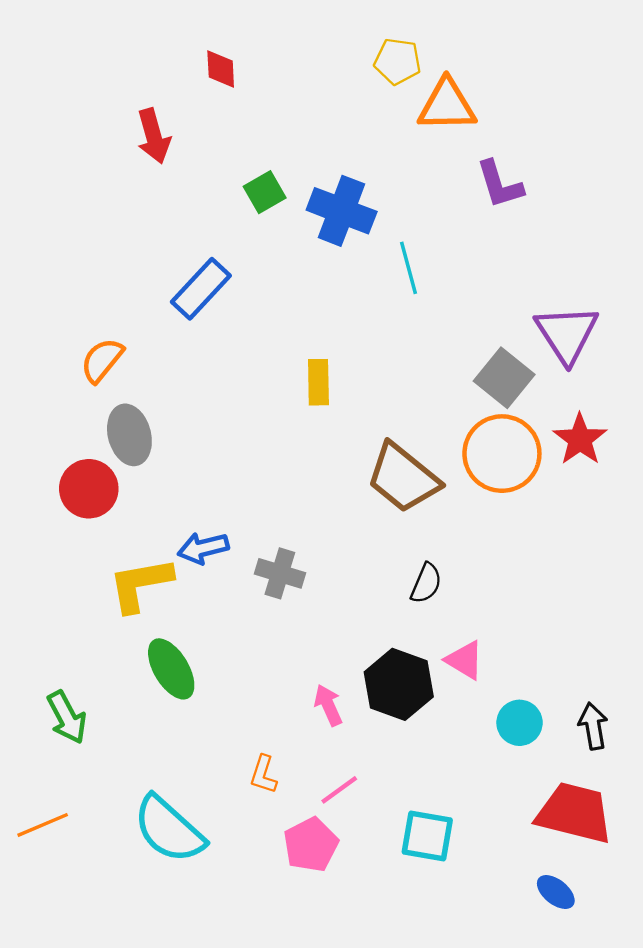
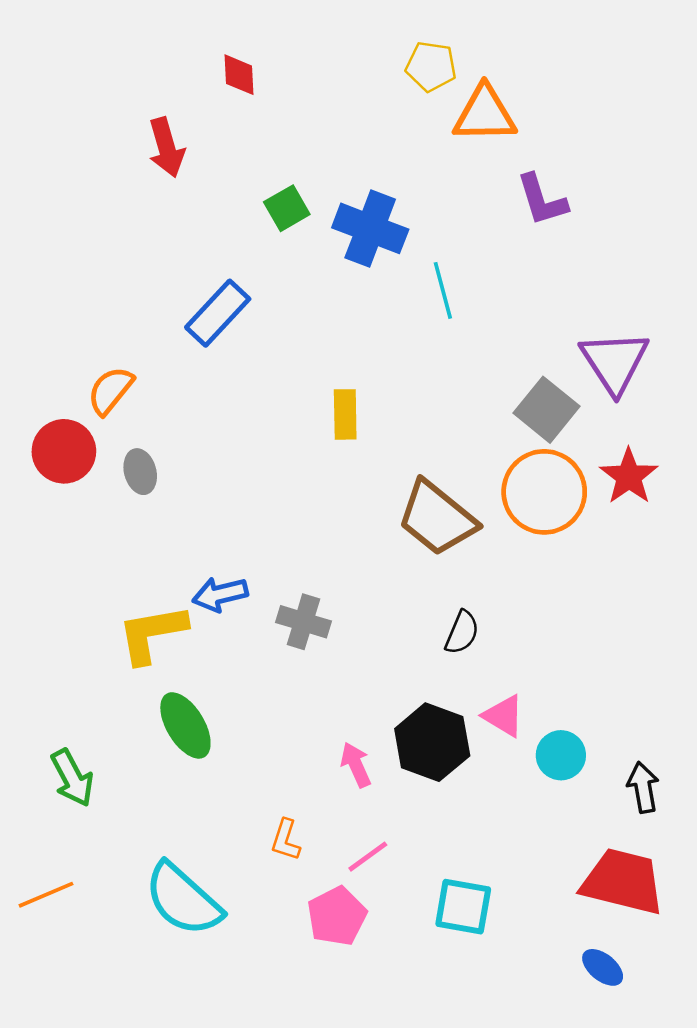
gray ellipse: (129, 435) -> (140, 472), size x0.7
red circle: (89, 489) -> (64, 451), moved
cyan circle: (520, 723) -> (561, 755), moved

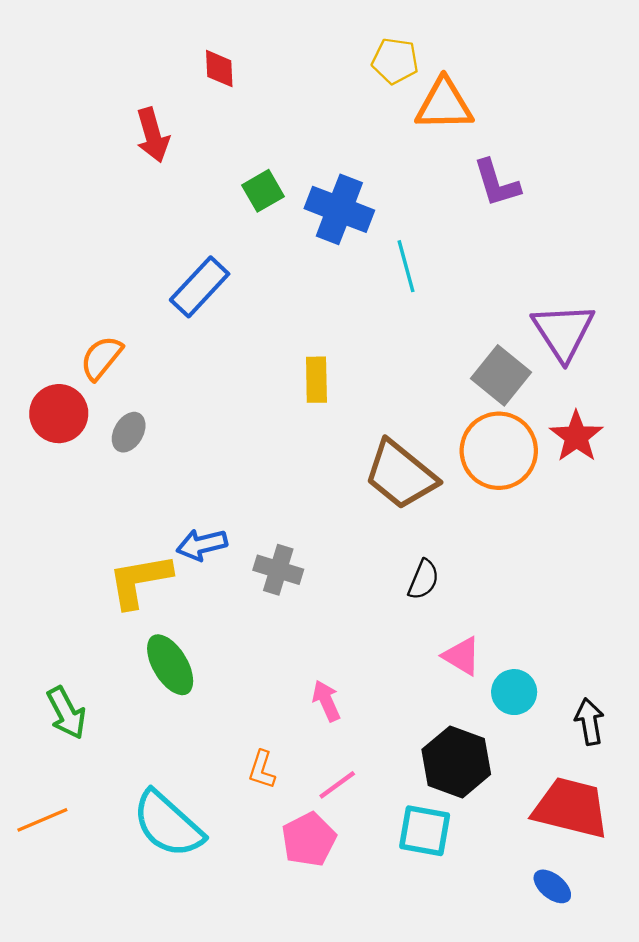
gray ellipse: (140, 472) -> (129, 432), turned 45
black hexagon: (432, 742) -> (456, 762), moved

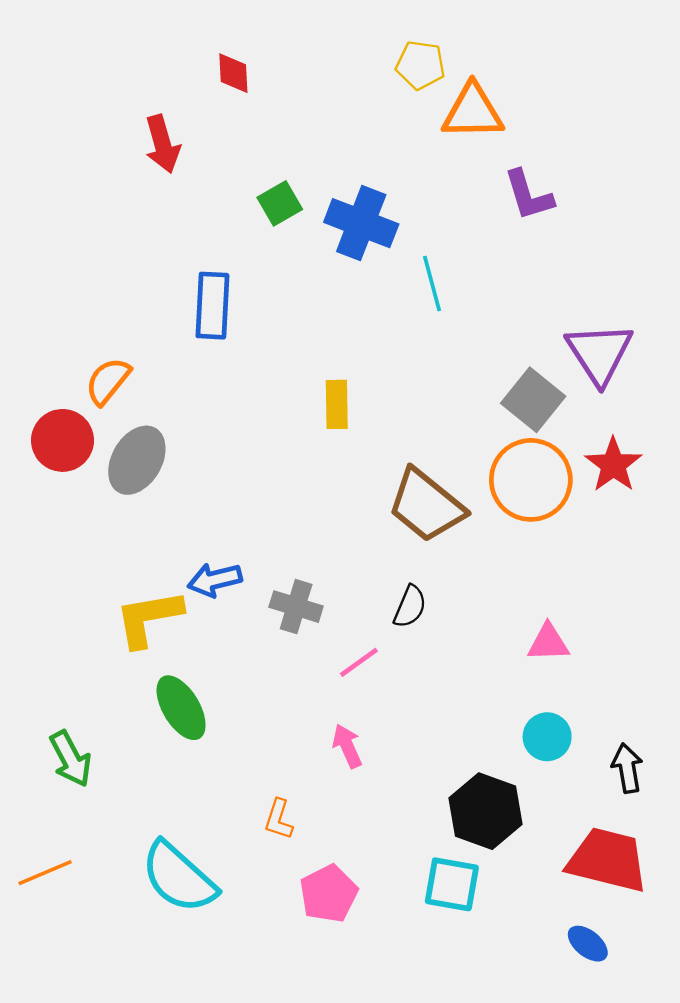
blue rectangle: (200, 287) -> (212, 306), turned -40
gray ellipse: (129, 432) -> (137, 460), size x1.6
black semicircle: (423, 580) -> (410, 607), moved
pink triangle: (462, 656) -> (548, 643), moved, turned -33
pink line: (337, 785) -> (359, 662), moved

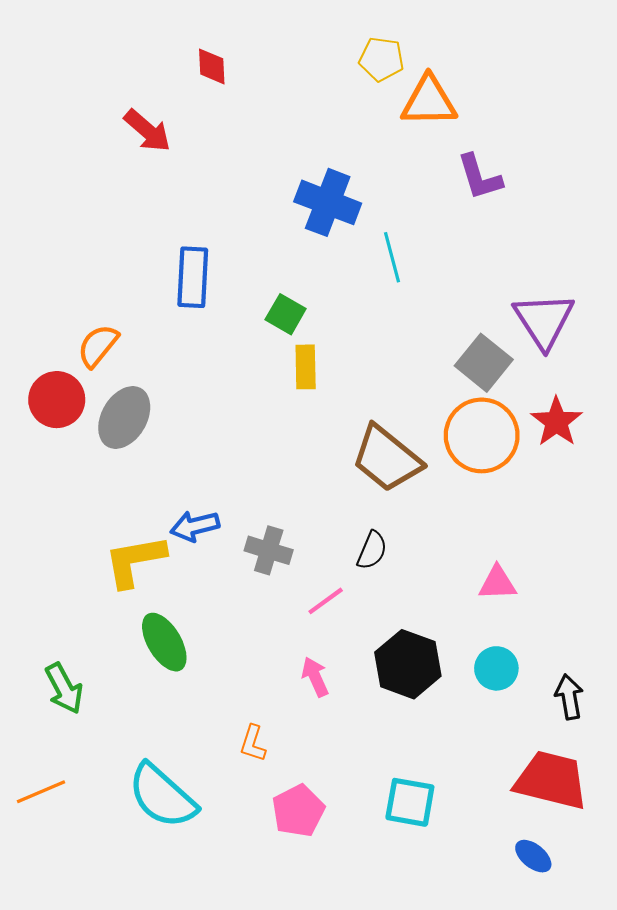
red arrow: (162, 144) -> (147, 131), turned -33
green square: (280, 203) -> (286, 314), moved, turned -30
black hexagon: (486, 811) -> (408, 664), moved

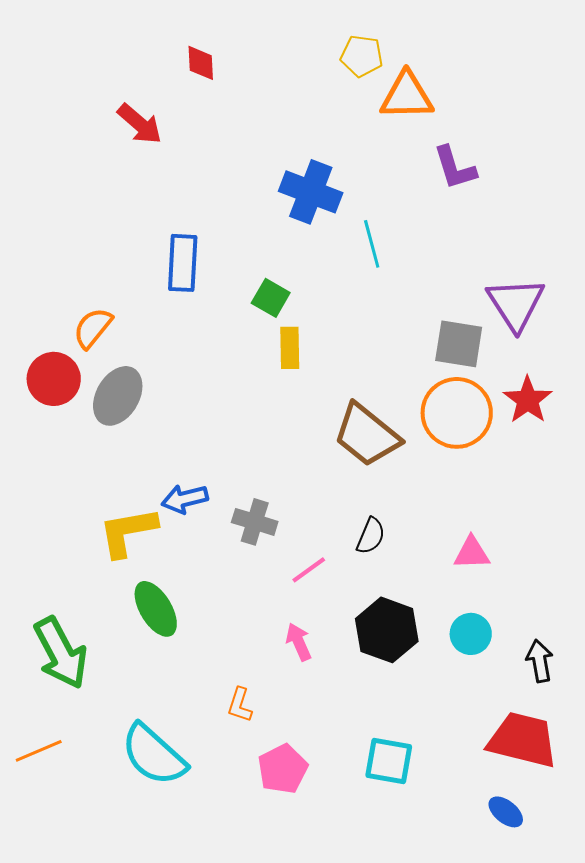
gray square: (484, 363) -> (459, 344), turned -30
black semicircle: (372, 550) -> (371, 536), moved
green arrow: (64, 688) -> (61, 653), size x1.5

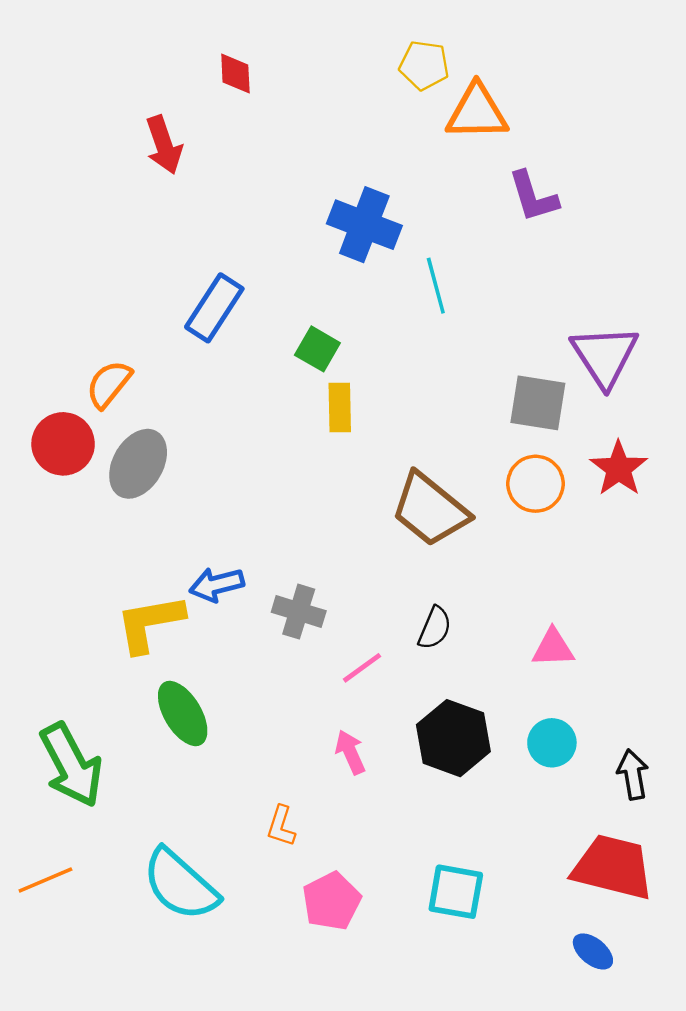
red arrow: (140, 124) -> (164, 145), turned 30
blue rectangle: (183, 263) -> (214, 308), turned 30
orange circle: (457, 413) -> (536, 484), size x0.7

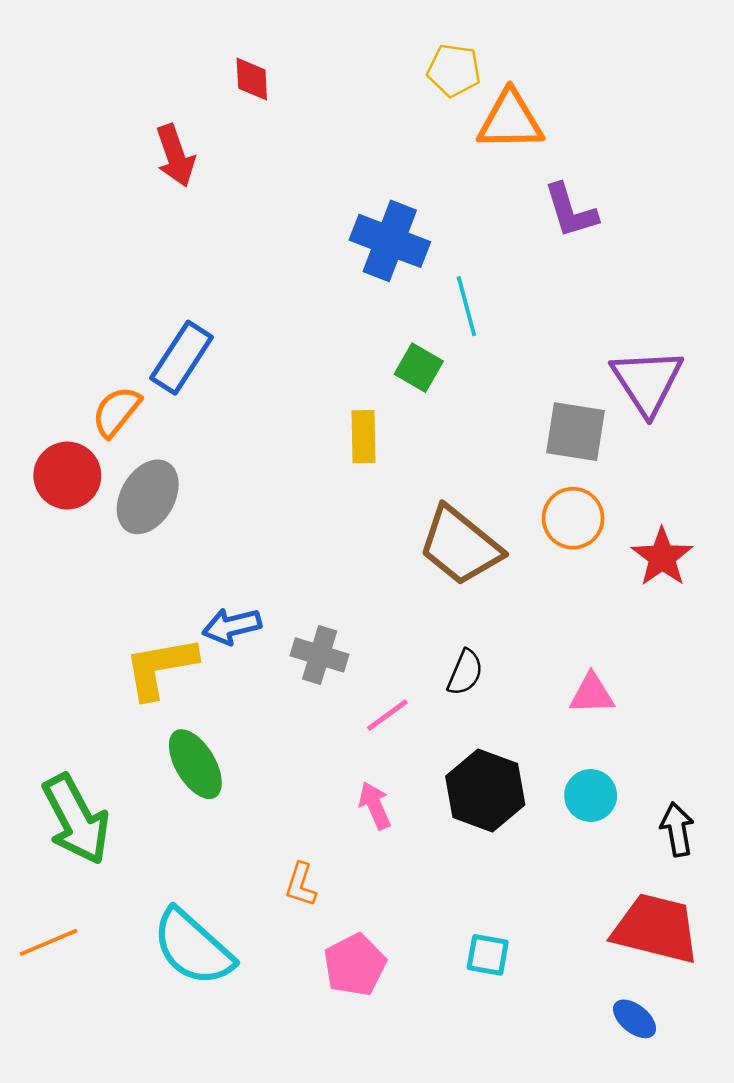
blue rectangle: (214, 308) -> (182, 358), moved
green square: (317, 349) -> (419, 368), moved
red star: (619, 468) -> (662, 557), moved
cyan square: (456, 892) -> (488, 955), size x0.7

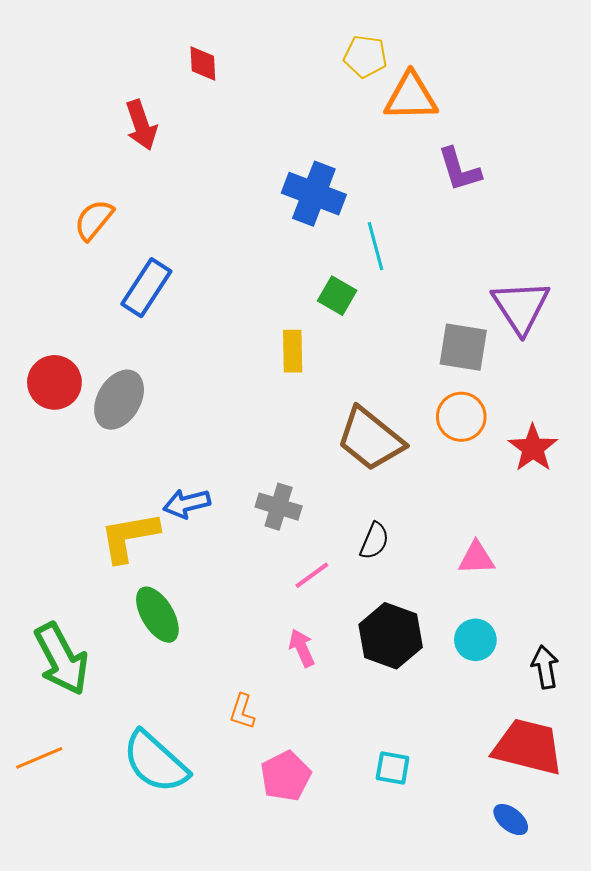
orange semicircle: (116, 412) -> (94, 220), moved
gray cross: (320, 655) -> (279, 507), moved

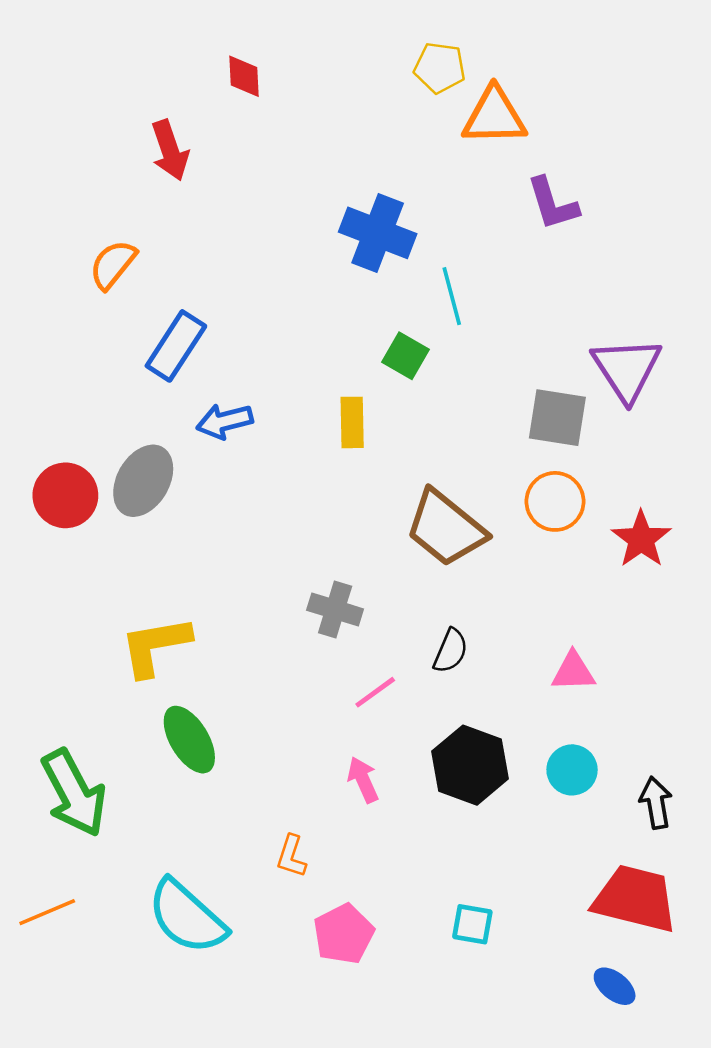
red circle: (54, 382) -> (65, 495), moved
blue arrow: (187, 504) -> (225, 421), moved

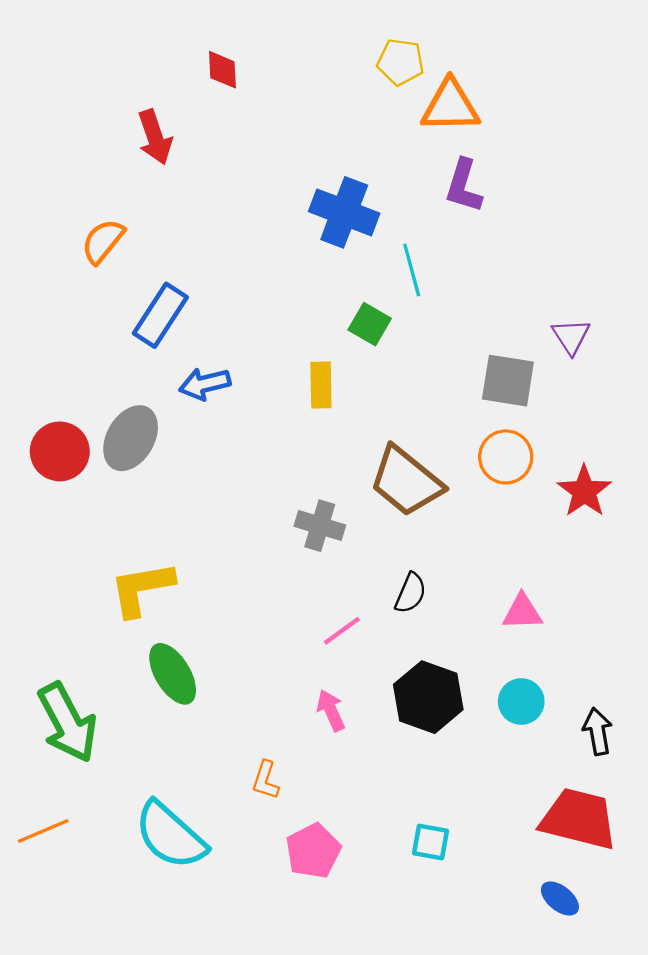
purple L-shape: (553, 204) -> (464, 186), moved, turned 34
purple triangle: (627, 369) -> (571, 336), size x0.6
gray cross: (335, 610) -> (320, 526), moved

